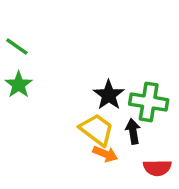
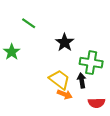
green line: (17, 46) -> (29, 23), moved
black star: (109, 95) -> (65, 42), moved

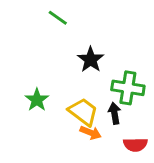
green line: (29, 23) -> (58, 18), moved
green star: (12, 52) -> (37, 100), moved

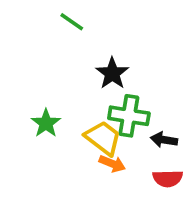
green cross: (128, 88) -> (129, 116), moved
black arrow: (114, 113) -> (164, 140), moved, turned -72

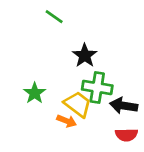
black arrow: (164, 140) -> (124, 106), size x1.4
orange arrow: (112, 164) -> (67, 121), moved

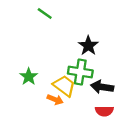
black star: (85, 56) -> (88, 46), moved

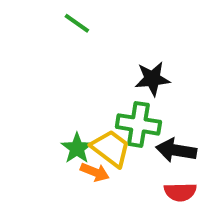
black star: (88, 46) -> (152, 79), turned 30
green star: (29, 77) -> (77, 148), moved

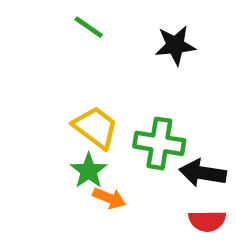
black star: (152, 79) -> (175, 45), moved
yellow trapezoid: (111, 148) -> (95, 127), moved

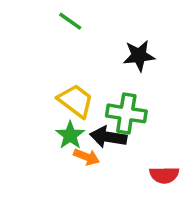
black star: (175, 45) -> (139, 56), moved
black arrow: (203, 173) -> (108, 137), moved

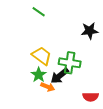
black star: (139, 56) -> (90, 31), moved
black arrow: (108, 137) -> (60, 76), turned -48

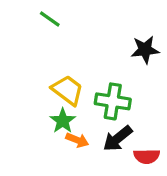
green line: (39, 12) -> (50, 19), moved
black arrow: (60, 76) -> (118, 139), moved

